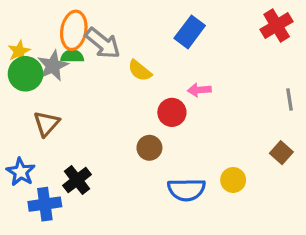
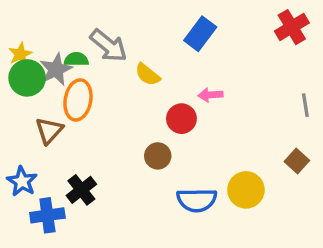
orange ellipse: (74, 30) -> (78, 100), moved
yellow circle: (233, 180) -> (246, 190), size x1.4

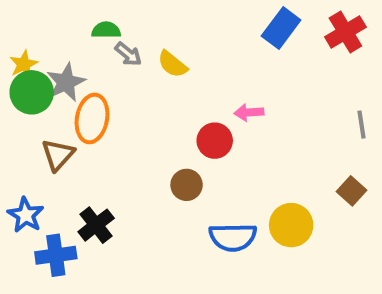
blue rectangle: (200, 34) -> (281, 28), moved
gray arrow: (109, 46) -> (128, 54), size x0.6
green semicircle: (76, 59) -> (106, 30), moved
yellow semicircle: (148, 75) -> (172, 64), moved

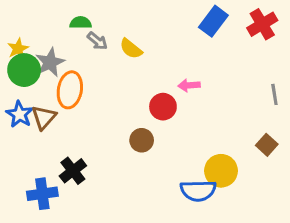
blue star: (26, 215) -> (19, 114), moved
blue semicircle: (233, 237) -> (198, 191), moved

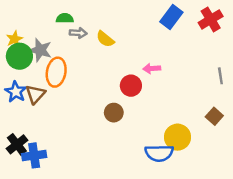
gray arrow: (97, 41) -> (78, 33), turned -35
gray star: (50, 62) -> (40, 50), turned -30
black cross: (73, 171) -> (17, 144), moved

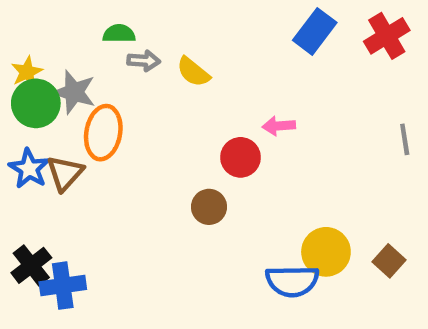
brown square: (214, 116) -> (389, 261), moved

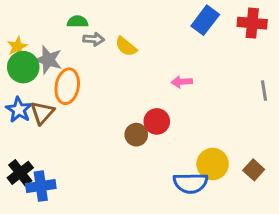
red cross: (387, 36) -> (252, 23), turned 36
red circle: (241, 157) -> (157, 121), moved

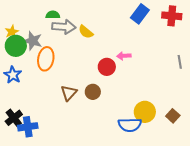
gray arrow: (94, 39) -> (64, 27), size x1.6
brown triangle: (42, 113) -> (69, 93), moved
red circle: (157, 121) -> (107, 67), moved

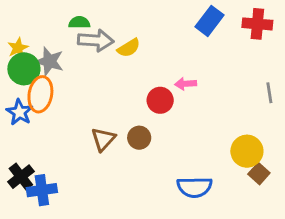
yellow semicircle: (86, 32) -> (129, 48), turned -70
orange ellipse: (46, 59) -> (40, 94), moved
yellow circle: (145, 112) -> (247, 151), moved

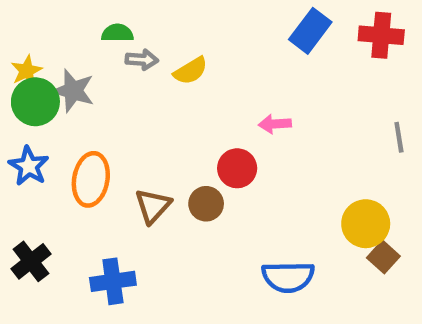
gray arrow: (96, 40) -> (142, 60), size x0.6
orange ellipse: (40, 94) -> (91, 179), moved
red circle: (160, 100) -> (237, 168), moved
blue cross: (42, 190) -> (113, 281), moved

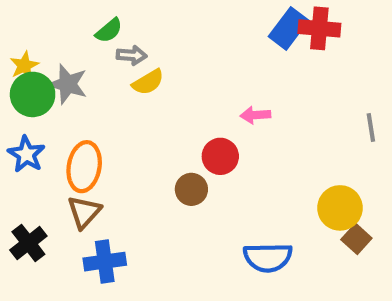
green semicircle: (117, 33) -> (109, 30), turned 140
red cross: (381, 35) -> (319, 28), moved
yellow semicircle: (191, 71) -> (148, 82), moved
brown triangle: (153, 206) -> (84, 212), moved

